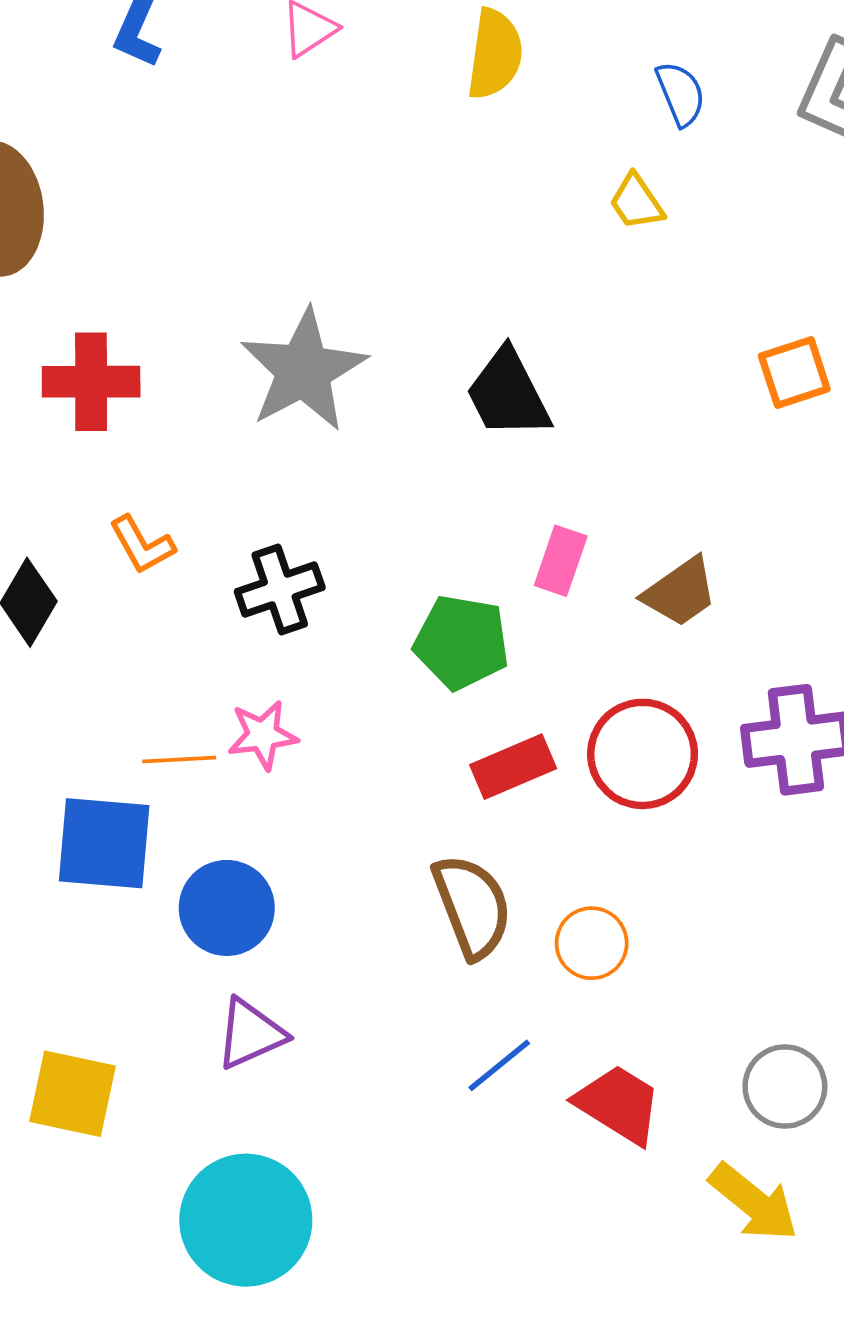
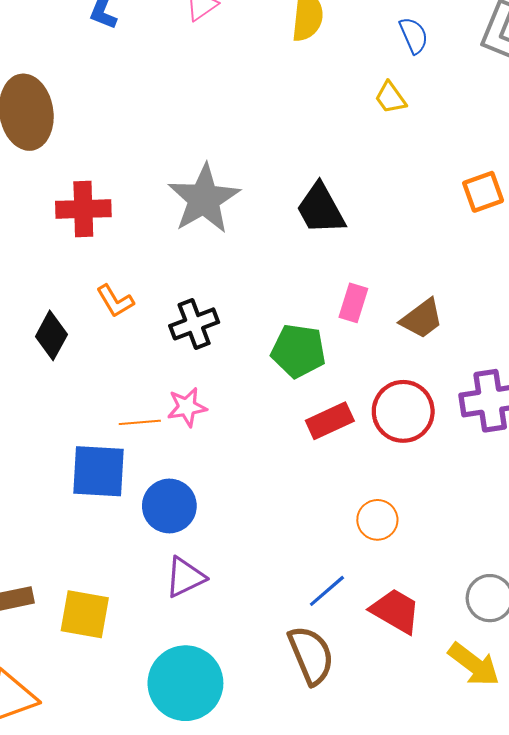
brown semicircle: (472, 906) -> (311, 655), moved

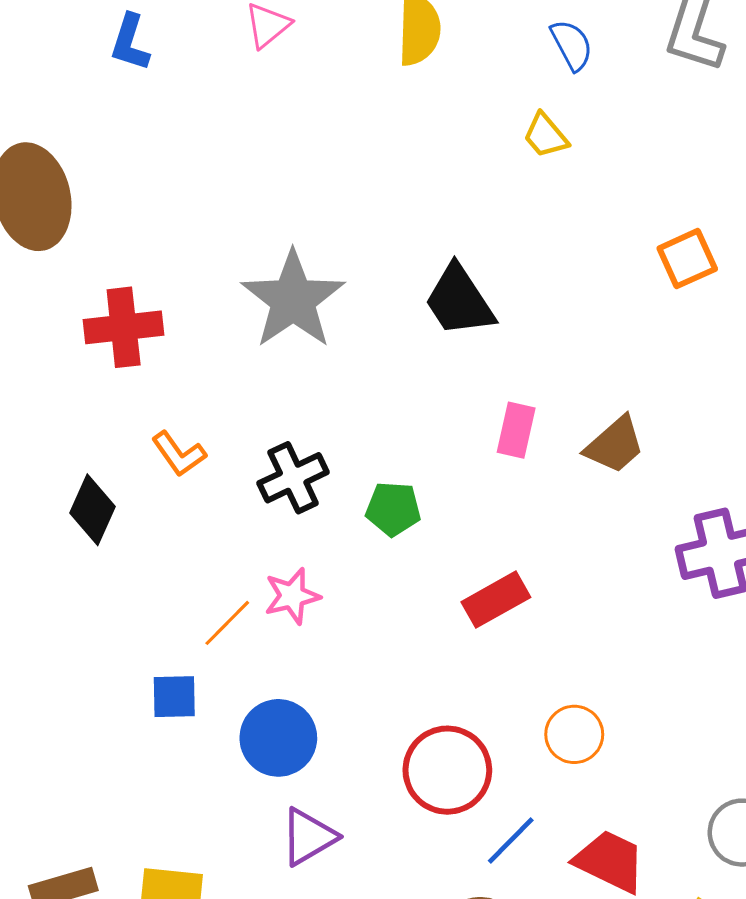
green pentagon: (298, 351) -> (393, 509), moved, size x0.7
red circle: (403, 411) -> (447, 770), moved
orange line: (140, 422) -> (227, 623), turned -36
blue square: (99, 471) -> (174, 697), size x0.6

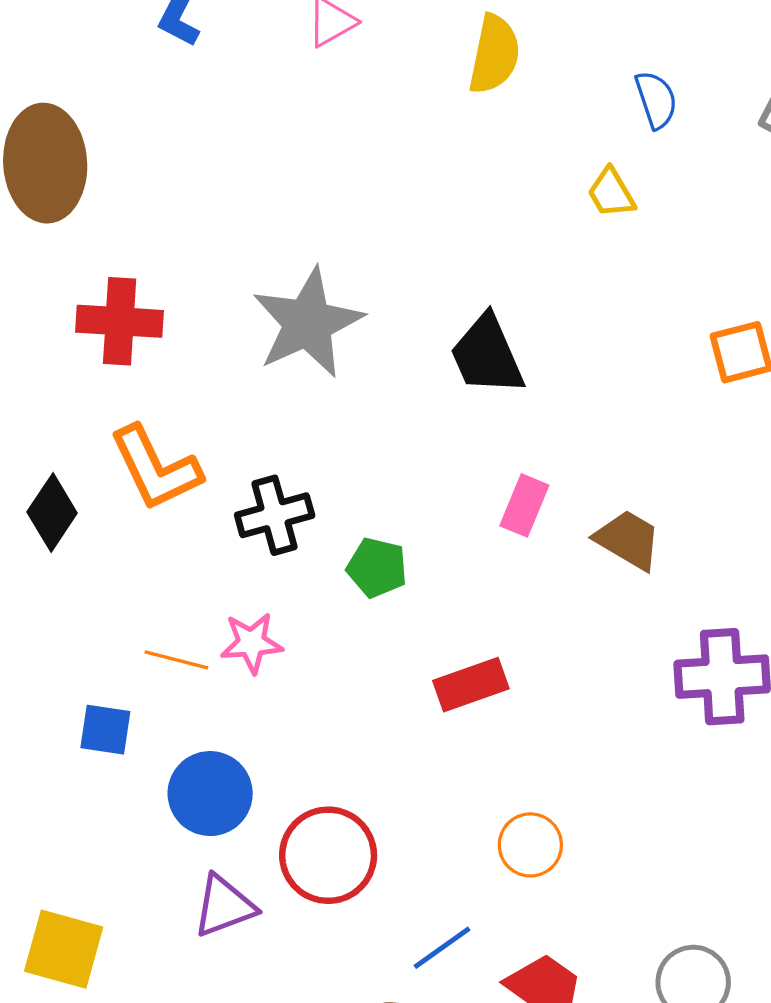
brown trapezoid: (615, 445) -> (628, 540), turned -118
orange L-shape: (179, 454) -> (155, 468), size x1.6
orange line: (227, 623) -> (176, 660), turned 50
red circle: (447, 770) -> (328, 855), moved

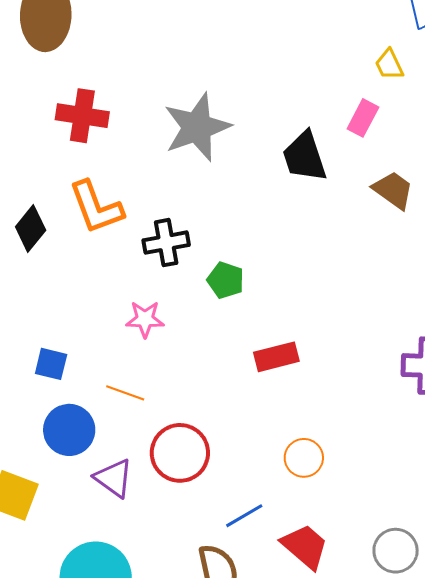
pink rectangle: (524, 505) -> (363, 118), moved
brown trapezoid: (628, 540) -> (393, 190), moved
orange line: (176, 660) -> (125, 393), moved
blue circle: (210, 794) -> (69, 430), moved
purple triangle: (224, 906) -> (114, 478), turned 51

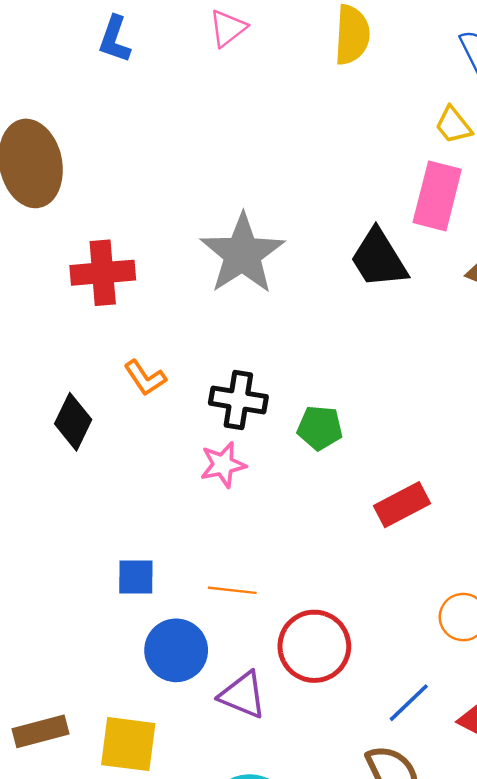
pink rectangle: (363, 118) -> (437, 196), size x1.5
orange L-shape: (96, 207) -> (145, 378), size x0.6
black cross: (166, 243) -> (238, 400), turned 33
pink star: (145, 319) -> (223, 465), moved

